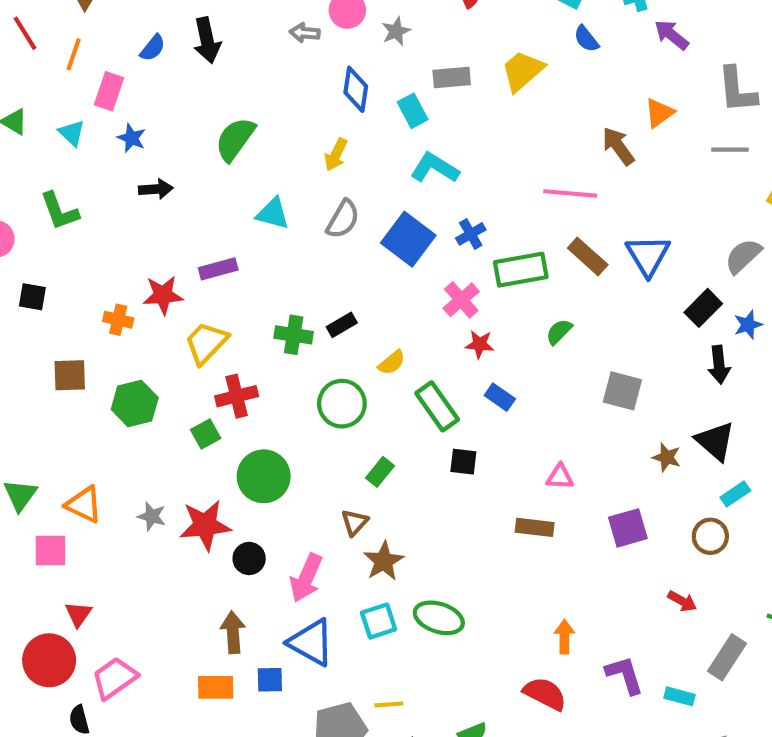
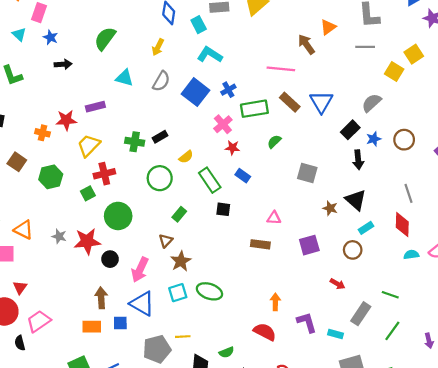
brown square: (70, 375) -> (17, 162), turned 36

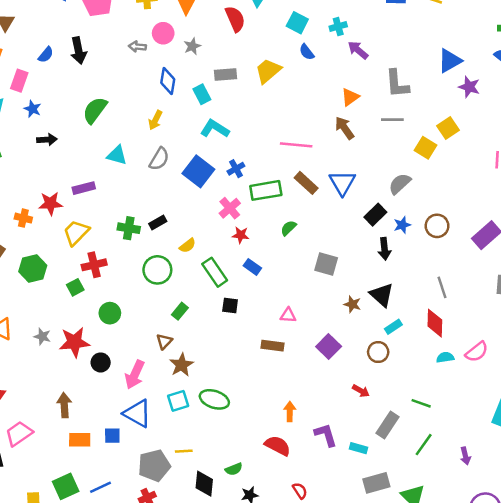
brown arrow: (306, 44) -> (344, 128), moved
green circle: (118, 216) -> (110, 313), size x0.7
purple square: (309, 245) -> (329, 346), turned -30
brown arrow: (101, 298) -> (64, 405), moved

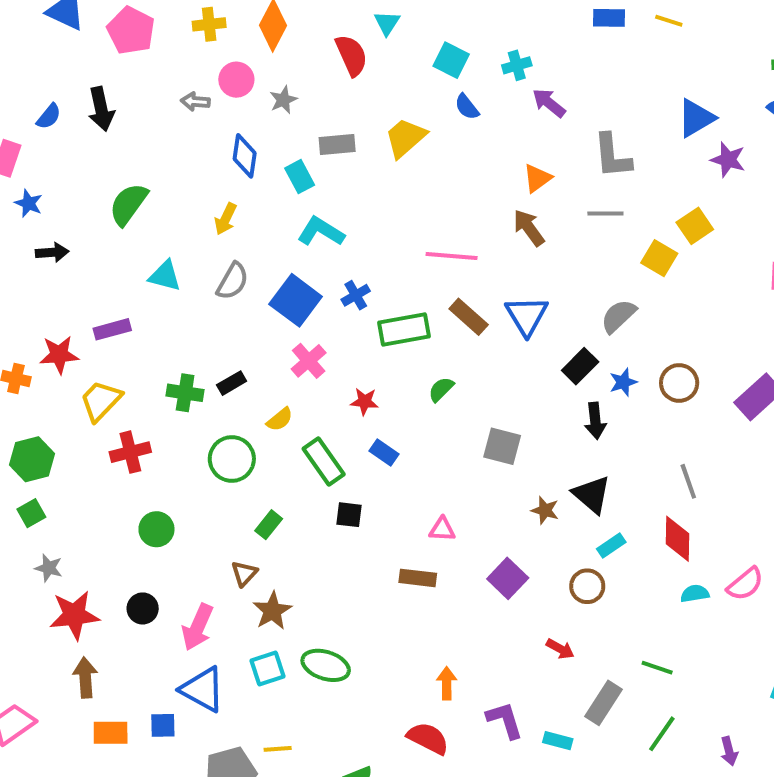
pink cross: (230, 208) -> (309, 361), moved
green square: (75, 287) -> (31, 513), moved
red star: (74, 342) -> (74, 615), moved

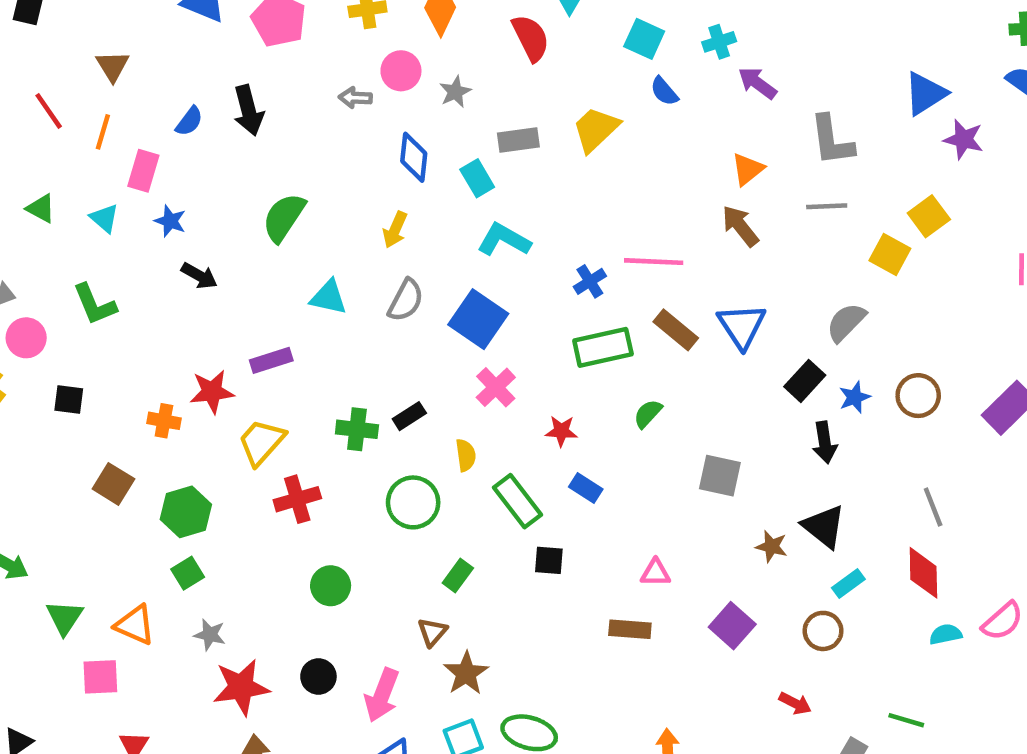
black arrow: (52, 252) -> (199, 276), turned 36
blue cross: (356, 295) -> (590, 281), moved
yellow semicircle: (280, 419) -> (466, 455), turned -56

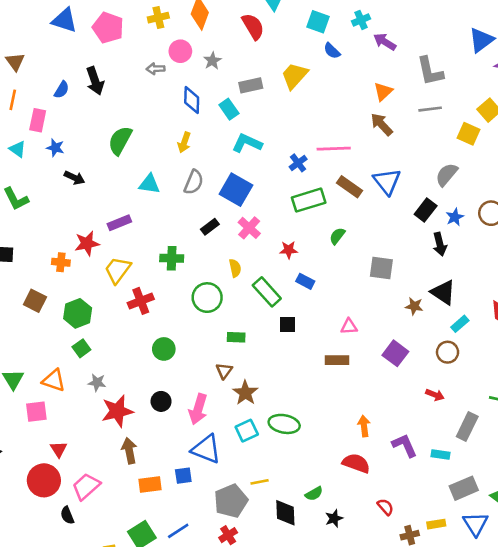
black rectangle: (409, 416) -> (210, 227), moved
green rectangle: (458, 576) -> (236, 337), turned 60

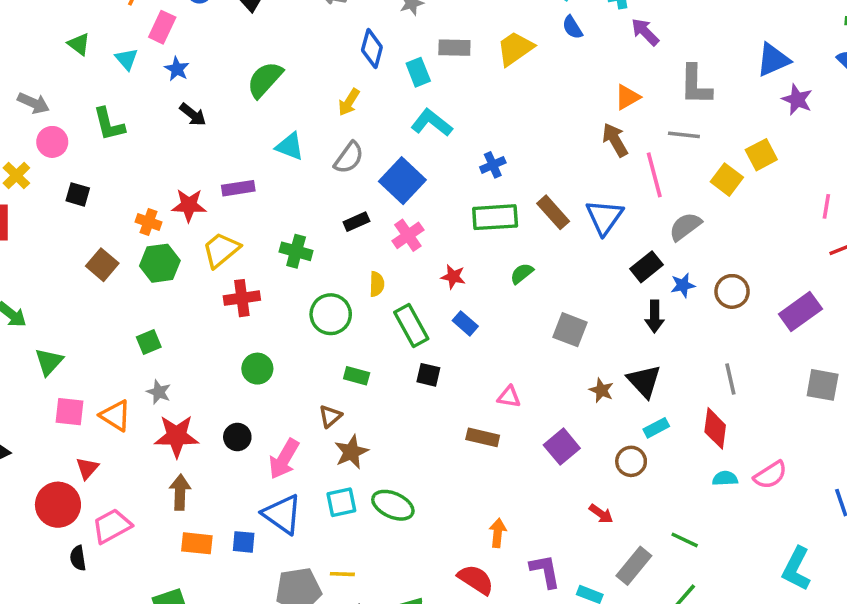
pink line: (334, 149) -> (654, 175), moved, turned 64
green hexagon: (78, 313) -> (160, 263), moved
orange triangle: (54, 380) -> (115, 415), moved

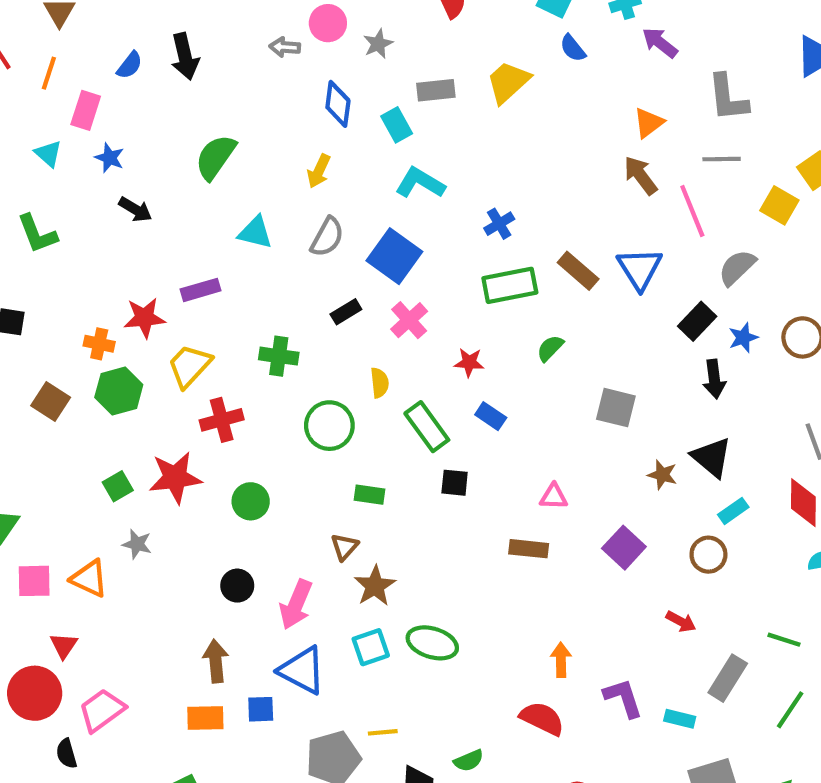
red star: (177, 436) -> (175, 478), moved
brown arrow: (180, 492) -> (216, 661), moved

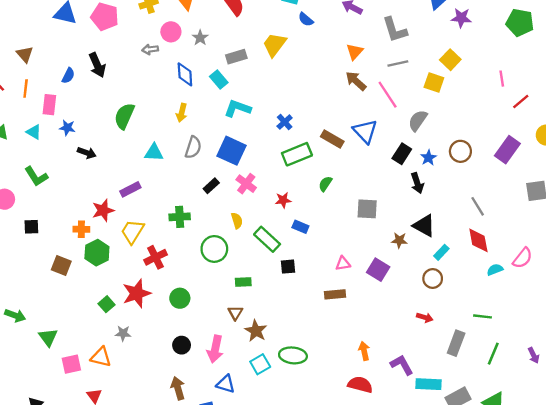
purple square: (624, 548) -> (378, 270), moved
blue triangle: (302, 670) -> (226, 384), size x0.7
cyan rectangle: (680, 719) -> (429, 384), moved, size x1.5

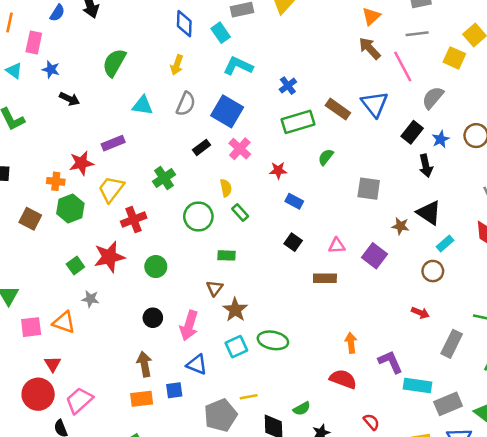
green cross: (180, 217) -> (164, 178), turned -36
green rectangle: (267, 239) -> (240, 212), moved, size x0.6
black square: (288, 267) -> (293, 242), moved, turned 35

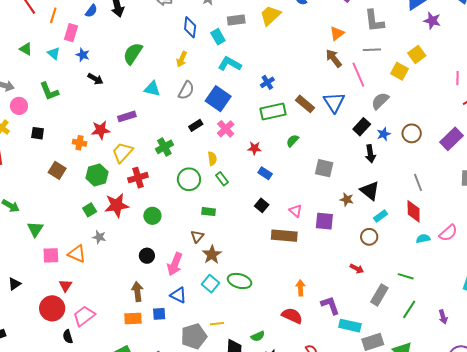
green hexagon: (70, 208) -> (97, 175), moved
pink triangle: (337, 246) -> (296, 211), turned 40
purple square: (374, 256) -> (324, 221), turned -36
brown rectangle: (325, 278) -> (284, 236), size x1.4
cyan square: (236, 347) -> (211, 284), turned -30

